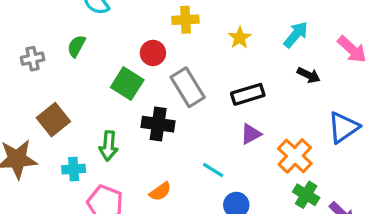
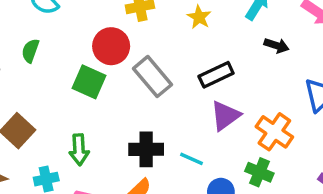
red circle: (153, 53) -> (111, 46), size x1.4
black cross: (158, 124) -> (146, 149), moved
purple triangle: (251, 134) -> (225, 116), size x1.4
green cross: (306, 195) -> (259, 172), moved

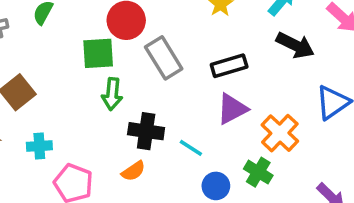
black arrow: (276, 46) -> (295, 45), size x1.5
green square: (89, 82) -> (98, 53), turned -36
green arrow: (79, 150) -> (112, 94), moved

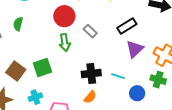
green square: (98, 53) -> (43, 67), moved
gray rectangle: (164, 58) -> (90, 31), size x0.6
green arrow: (112, 94) -> (65, 42), moved

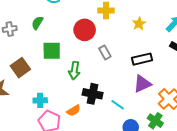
green arrow: (65, 42) -> (74, 71), moved
green square: (43, 67) -> (52, 51), moved
cyan cross: (35, 97) -> (40, 100), moved
orange semicircle: (90, 97) -> (74, 111), moved

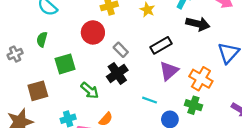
brown square: (20, 68) -> (38, 91), turned 36
green arrow: (74, 71) -> (90, 90), moved, turned -42
black cross: (93, 94) -> (117, 73), moved, turned -30

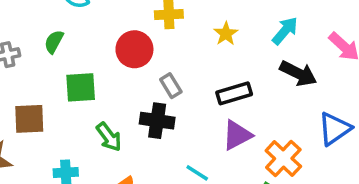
black cross: (117, 73) -> (157, 121), turned 30

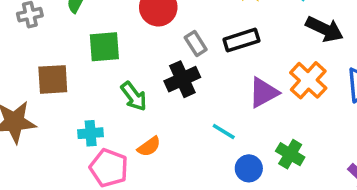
black rectangle: (234, 93) -> (241, 40), moved
black cross: (157, 121) -> (182, 79), turned -32
orange cross: (283, 159) -> (308, 80), moved

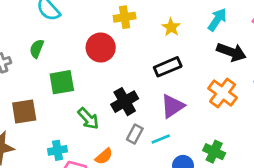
gray rectangle: (196, 43) -> (135, 134), moved, turned 66
purple triangle: (264, 93) -> (172, 106), moved
cyan line: (224, 131) -> (161, 139), turned -48

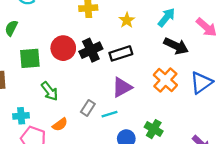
red circle: (101, 48) -> (63, 48), moved
black cross: (125, 102) -> (91, 50), moved

